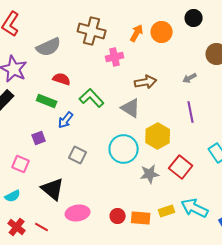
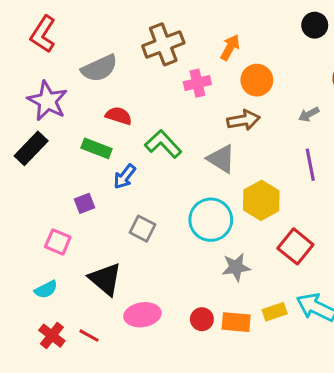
brown cross: (92, 31) -> (163, 44), turned -36
orange circle: (162, 32) -> (257, 80), moved
gray star: (150, 174) -> (236, 267), moved

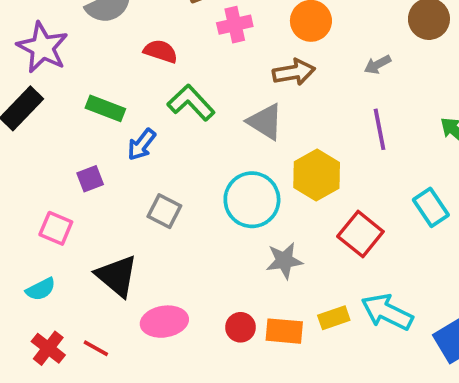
red semicircle: (119, 116) -> (161, 51), moved

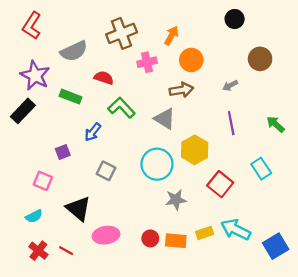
green rectangle: (105, 108) -> (71, 97), moved

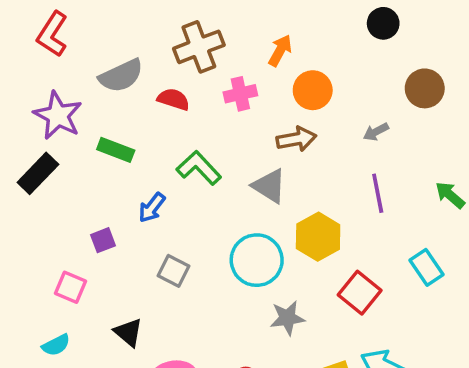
red semicircle: (104, 78) -> (174, 99), moved
black triangle: (78, 209) -> (128, 332), size x0.7

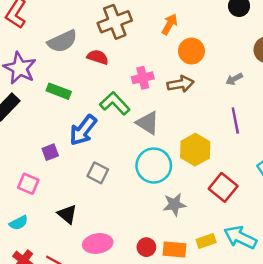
pink cross: (240, 94) -> (143, 78), moved
gray triangle: (269, 186) -> (148, 123), moved
blue arrow: (152, 208) -> (83, 130), size x1.5

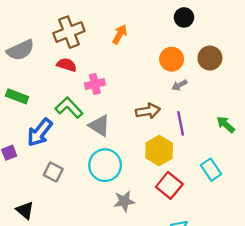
orange circle: (191, 51) -> (172, 59), moved
red semicircle: (98, 57) -> (67, 65), moved
brown arrow: (181, 84) -> (148, 111), moved
yellow hexagon: (195, 150) -> (159, 150), moved

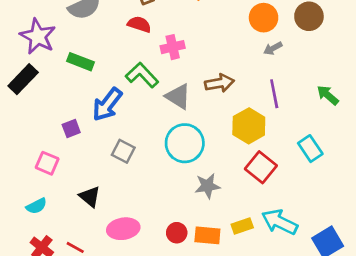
brown arrow: (148, 111) -> (219, 83), moved

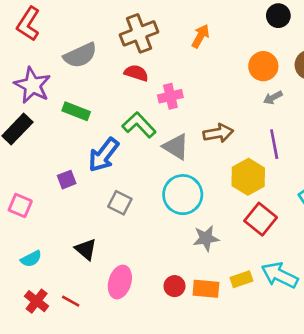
pink square: (47, 163) -> (20, 206), moved
pink ellipse: (123, 229) -> (120, 282), turned -64

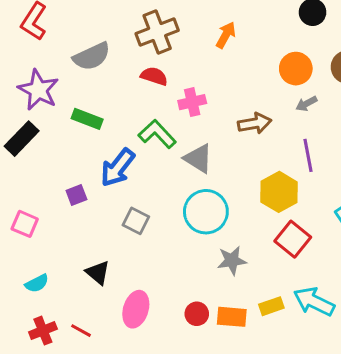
brown arrow: (218, 133) -> (255, 123), moved
red cross: (37, 301) -> (43, 331), turned 30

